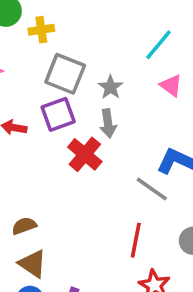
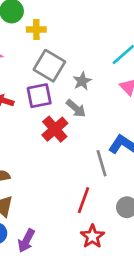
gray arrow: (108, 123) -> (76, 108), turned -50
gray line: (152, 189) -> (102, 163), turned 30

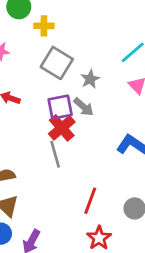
purple square: (39, 96) -> (60, 107), moved
gray line: (102, 163) -> (55, 154), moved

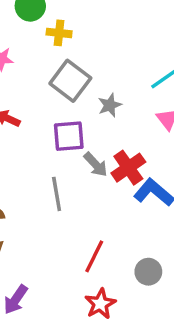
gray arrow: (84, 107) -> (96, 165), moved
red cross: (62, 128) -> (128, 168), moved

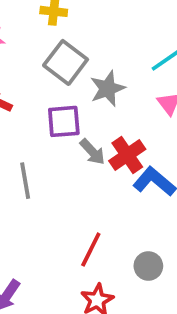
gray star: (110, 105) -> (108, 89), size x1.4
gray line: (57, 194) -> (25, 181), moved

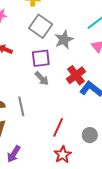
gray arrow: (92, 152) -> (42, 78), moved
gray line: (25, 181) -> (21, 106), moved

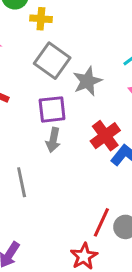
gray arrow: (42, 78) -> (53, 140), turned 56
red line: (58, 127) -> (101, 222), moved

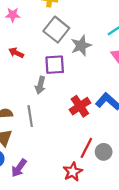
red cross: (105, 136) -> (80, 106), moved
gray arrow: (53, 140) -> (40, 85), moved

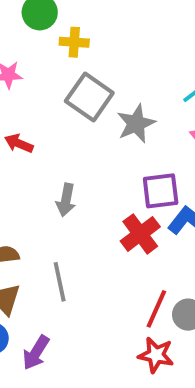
purple square: (55, 65) -> (161, 191), moved
gray line: (30, 116) -> (60, 282), moved
red star: (73, 172) -> (156, 355), moved, turned -30

